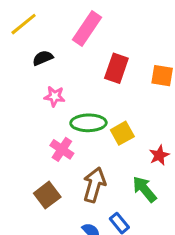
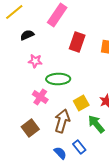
yellow square: (122, 133) -> (81, 103), moved

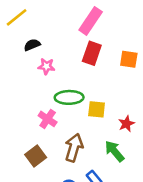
pink rectangle: (57, 15) -> (91, 21), moved
pink star: (35, 61) -> (46, 66), moved
yellow square: (81, 103) -> (97, 109), moved, turned 35

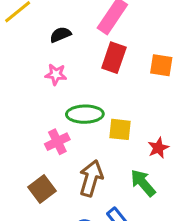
black semicircle: (32, 45) -> (60, 35), moved
pink cross: (48, 119) -> (57, 142), turned 30

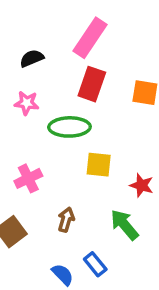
green ellipse: (85, 114) -> (69, 127), moved
red star: (158, 148) -> (142, 185), turned -30
brown arrow: (91, 178) -> (66, 220), size x0.6

